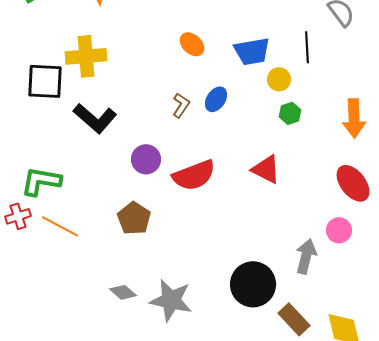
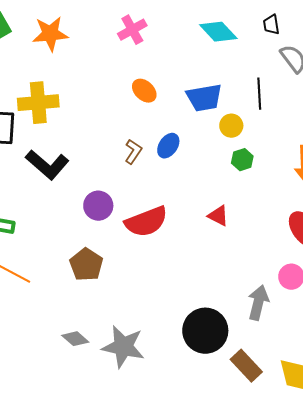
red triangle: (266, 169) -> (218, 216), size x0.7

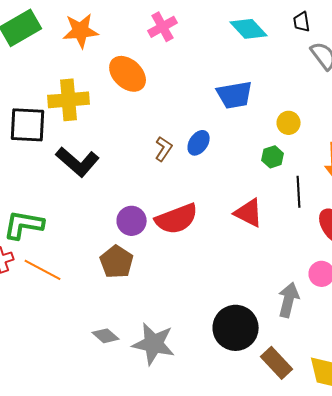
orange ellipse: (144, 91) -> (128, 74), moved, size x1.5
black line: (259, 94) -> (299, 192), moved
yellow circle: (231, 126) -> (289, 123), moved
purple circle: (98, 206) -> (132, 221), moved
red triangle: (218, 216) -> (249, 213), size x1.4

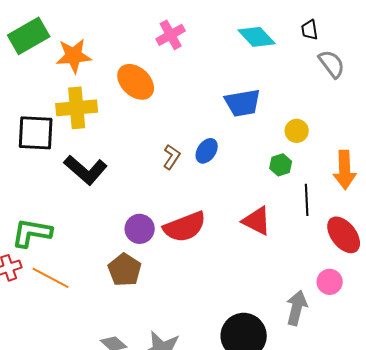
orange star: (81, 31) -> (74, 56), moved

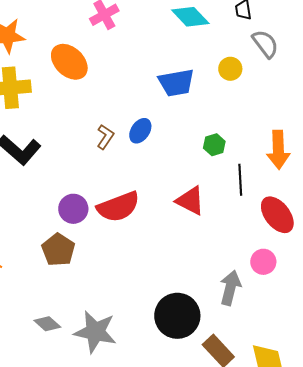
yellow circle: (297, 131) -> (230, 69), moved

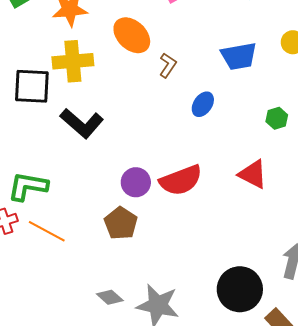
brown L-shape: (105, 137) -> (168, 65), moved

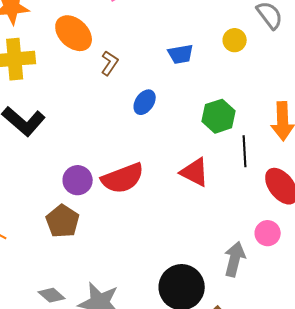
blue trapezoid: (239, 56) -> (181, 54), size x0.7
green hexagon: (277, 118) -> (219, 116), size x1.5

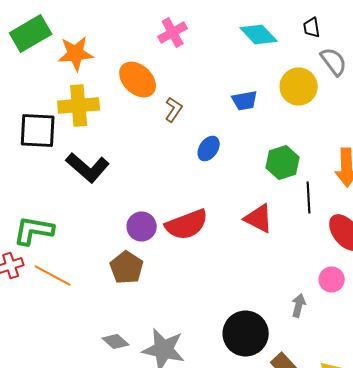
yellow circle: (235, 40) -> (299, 86), size x1.6
gray arrow: (235, 259) -> (299, 306), size x0.7

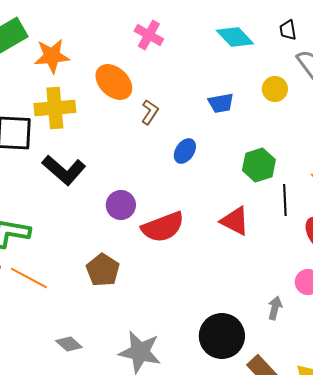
pink cross: (173, 32) -> (149, 35), turned -32
yellow circle: (299, 86) -> (275, 89), size x0.7
purple circle: (142, 226) -> (121, 205), moved
gray diamond: (116, 342) -> (69, 344), moved

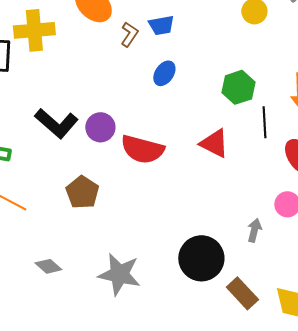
blue trapezoid: (221, 103) -> (161, 25), moved
black L-shape: (64, 170) -> (56, 123), moved
red semicircle: (163, 227) -> (142, 149), turned 36

